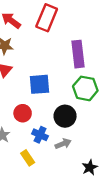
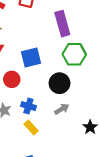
red circle: (23, 113) -> (12, 79), moved
blue cross: (40, 135) -> (28, 106), moved

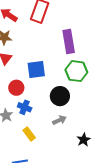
blue cross: (28, 106) -> (25, 107), moved

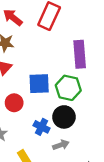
green hexagon: (76, 71) -> (68, 88), moved
blue cross: (25, 107) -> (42, 127), moved

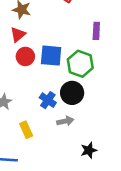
purple rectangle: (80, 54) -> (96, 31), size x0.6
red circle: (14, 103) -> (25, 56), moved

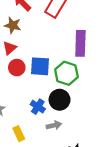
purple rectangle: (96, 31) -> (80, 43), size x1.6

